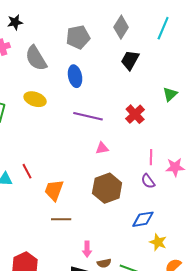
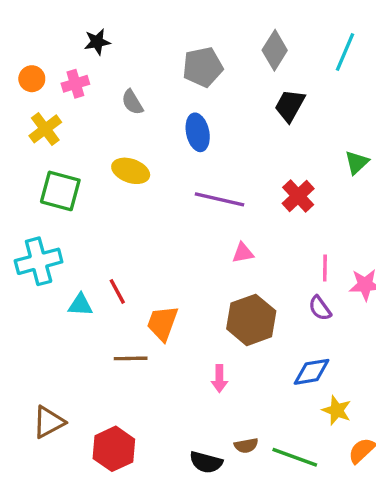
gray semicircle: (36, 58) -> (132, 102), size x0.6
brown line: (61, 219) -> (131, 358), moved
pink arrow: (87, 249) -> (219, 379), moved

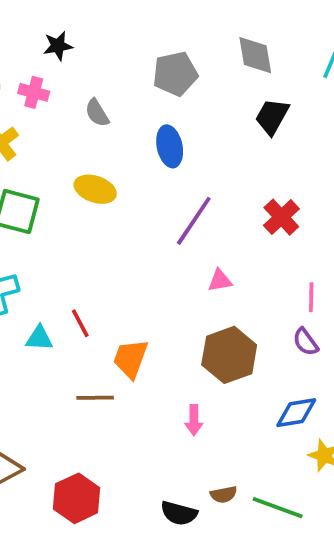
gray diamond: (275, 50) -> (255, 55), turned -42
pink cross: (75, 84) -> (34, 92), turned 32
purple line: (219, 199) -> (194, 221), turned -69

